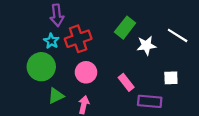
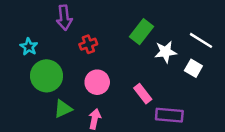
red cross: (78, 39) -> (88, 44), size x0.6
cyan star: (51, 41) -> (29, 47), moved
white square: (171, 78) -> (193, 68), moved, turned 32

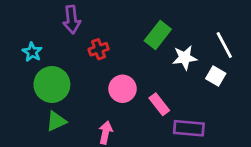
white line: (201, 40) -> (224, 45), turned 30
pink circle: (97, 82) -> (123, 89), moved
green triangle: (63, 109) -> (56, 121), moved

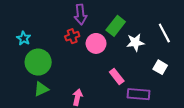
purple arrow: (72, 20) -> (81, 14), moved
white square: (216, 76) -> (160, 67), moved
pink circle: (123, 89) -> (96, 43), moved

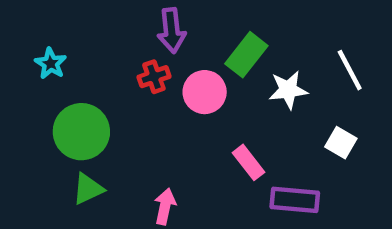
cyan star: (24, 38) -> (51, 63), moved

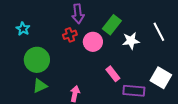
white square: (341, 143) -> (161, 78), moved, size x1.5

